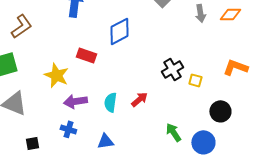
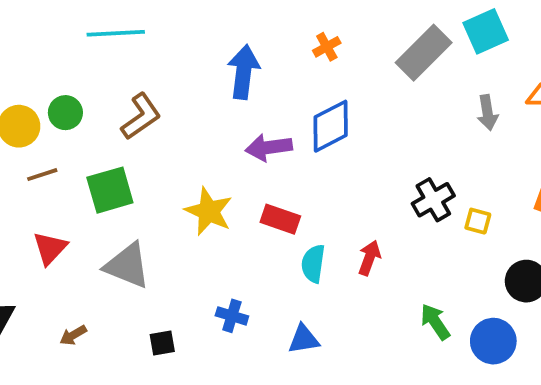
gray arrow: (200, 13) -> (487, 113), moved
red rectangle: (86, 55) -> (280, 219), moved
red arrow: (139, 99) -> (369, 258), turned -30
purple arrow: (75, 101) -> (269, 147), moved

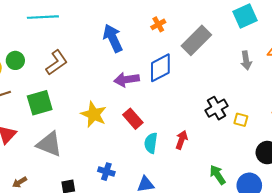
gray rectangle: (424, 53) -> (196, 40), moved
blue arrow: (244, 72) -> (113, 38), turned -32
red rectangle: (280, 219) -> (133, 119), turned 30

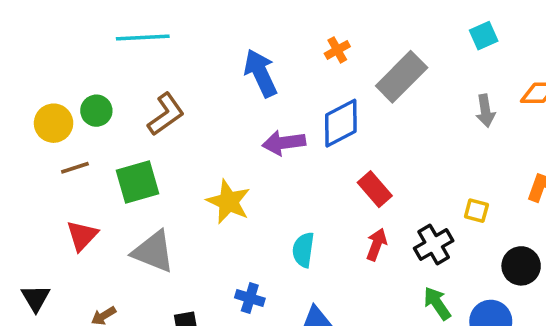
cyan square: (245, 16) -> (484, 36), size x0.7
black cross: (216, 108) -> (434, 244), moved
red rectangle: (133, 119) -> (375, 189), moved
cyan semicircle: (151, 143) -> (303, 250), moved

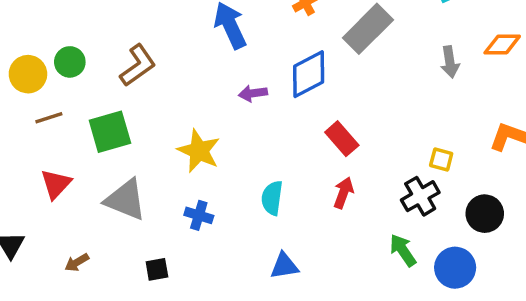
purple arrow: (284, 143) -> (253, 93), size x0.7
black cross: (434, 244) -> (420, 196), moved
blue cross: (250, 298) -> (199, 215), moved

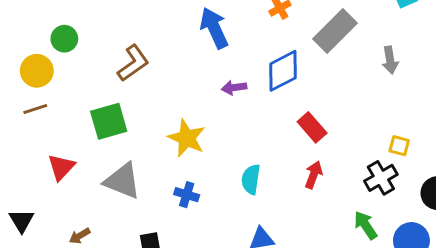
green circle: (70, 62) -> (64, 39), moved
gray arrow: (450, 62) -> (390, 60), moved
brown line: (49, 118) -> (35, 109), moved

